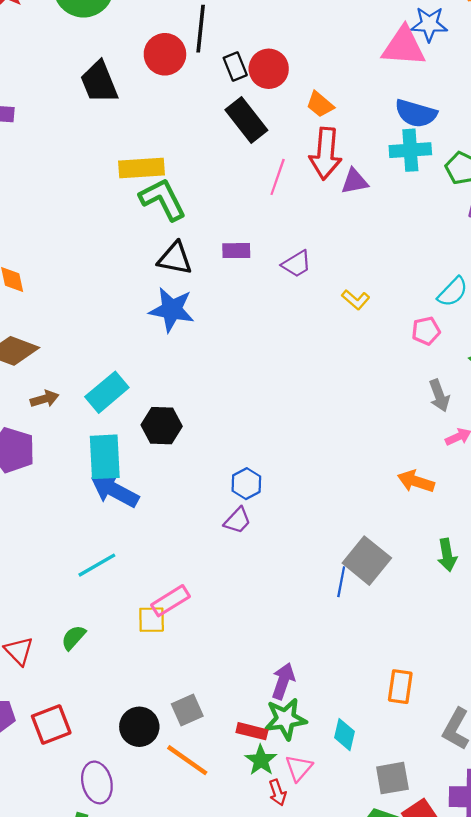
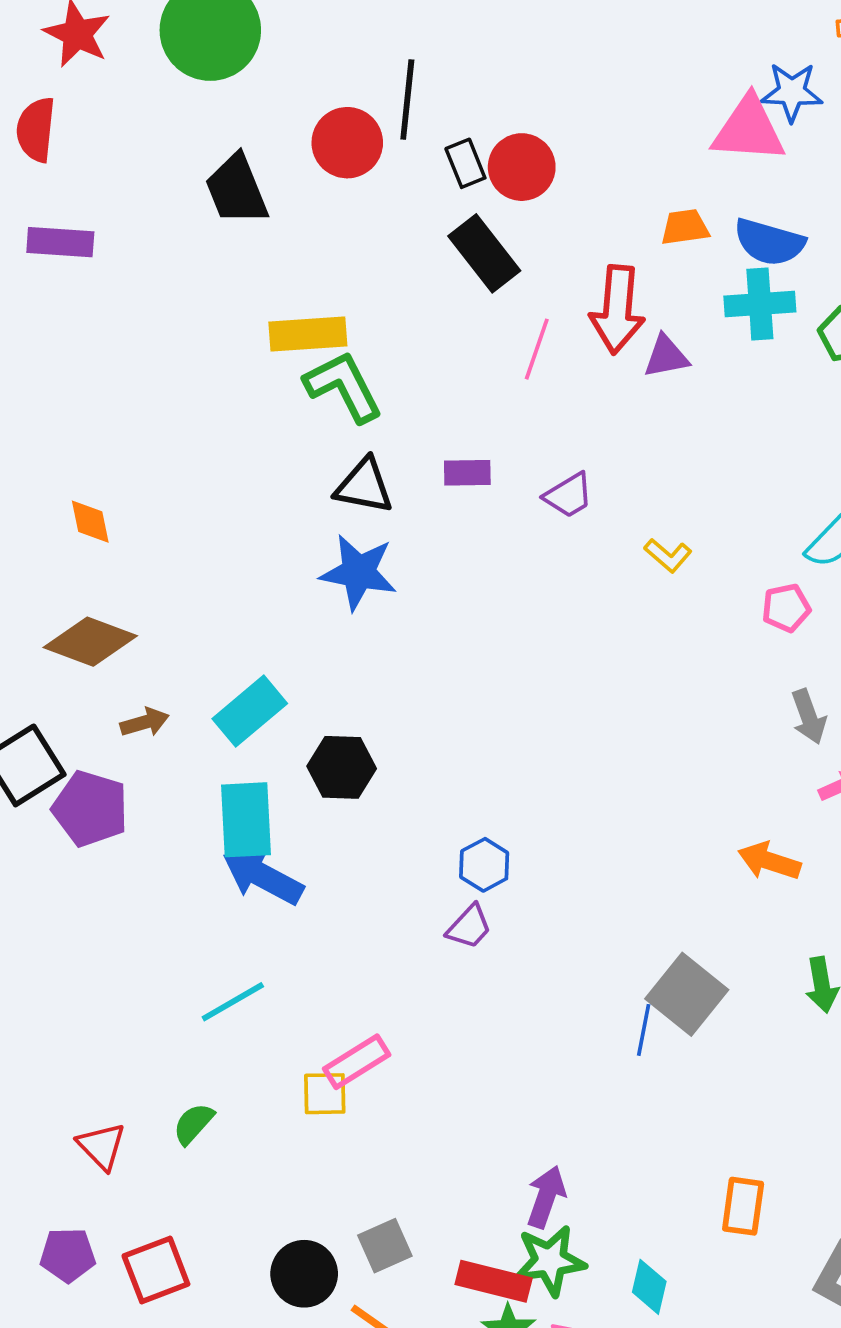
orange trapezoid: (320, 104) -> (685, 227), moved, turned 132
red rectangle: (252, 731) -> (494, 1281), size x1.4

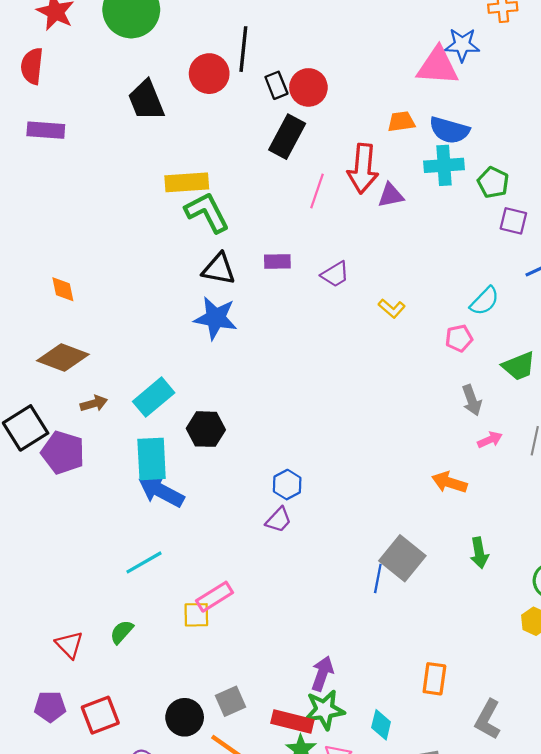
black rectangle: (484, 253) -> (287, 137), turned 66

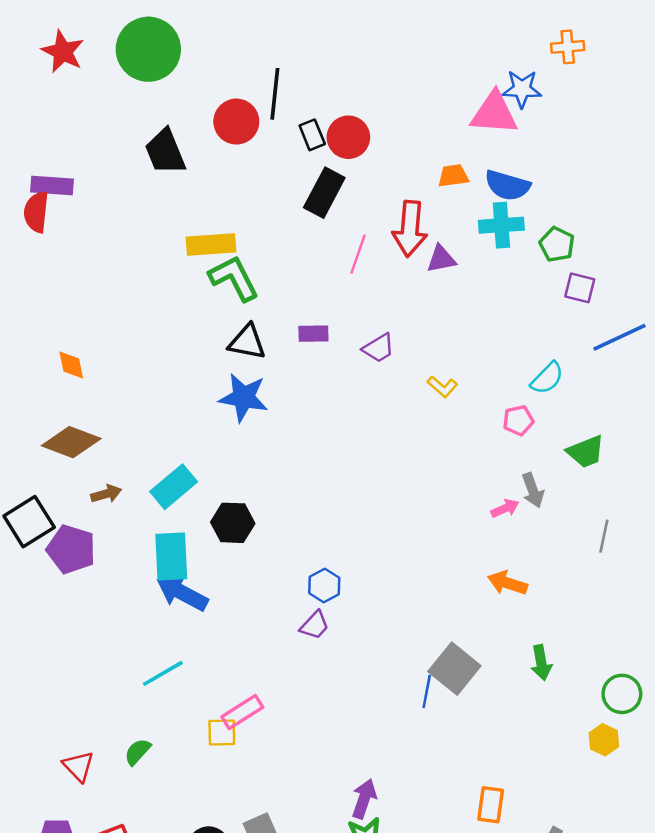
red semicircle: (32, 66) -> (36, 212), moved
pink arrow: (490, 440) -> (505, 508), moved

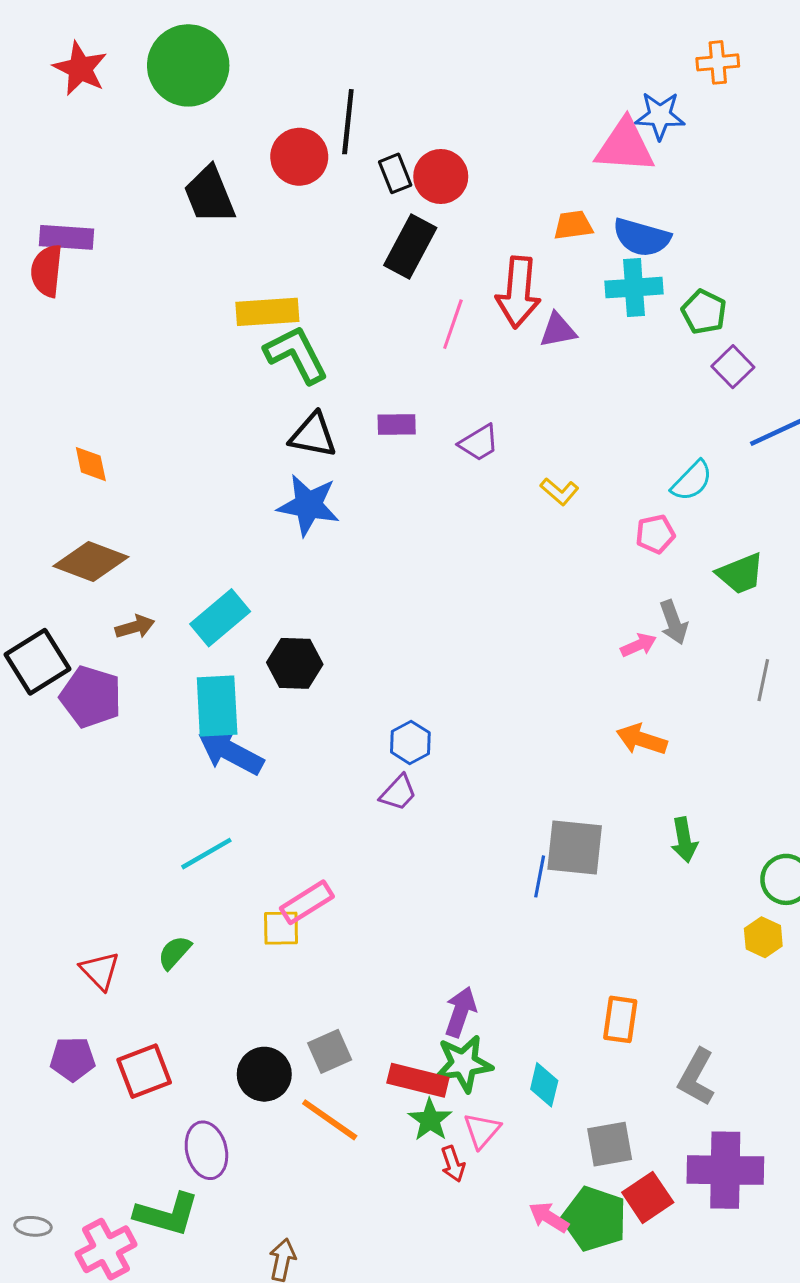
purple square: (580, 288) -> (733, 367), turned 32
gray square: (454, 669) -> (575, 847), turned -33

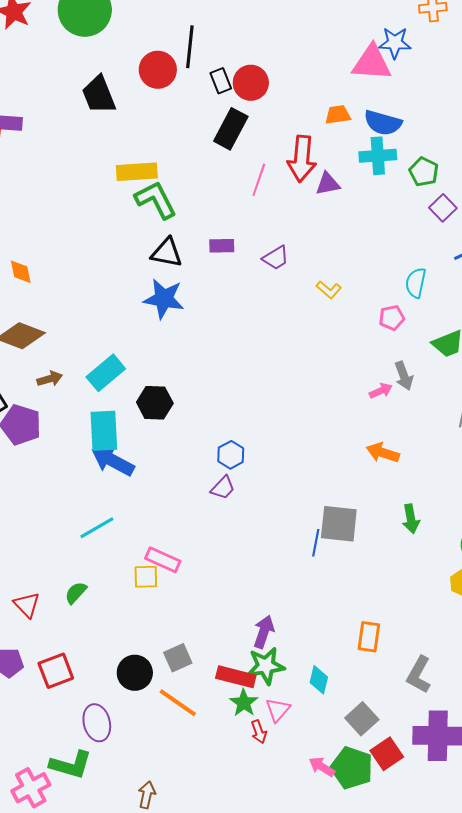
cyan semicircle: (692, 481) -> (416, 283), turned 148
pink rectangle: (307, 902) -> (163, 560), turned 56
gray square: (610, 1144) -> (362, 719), turned -32

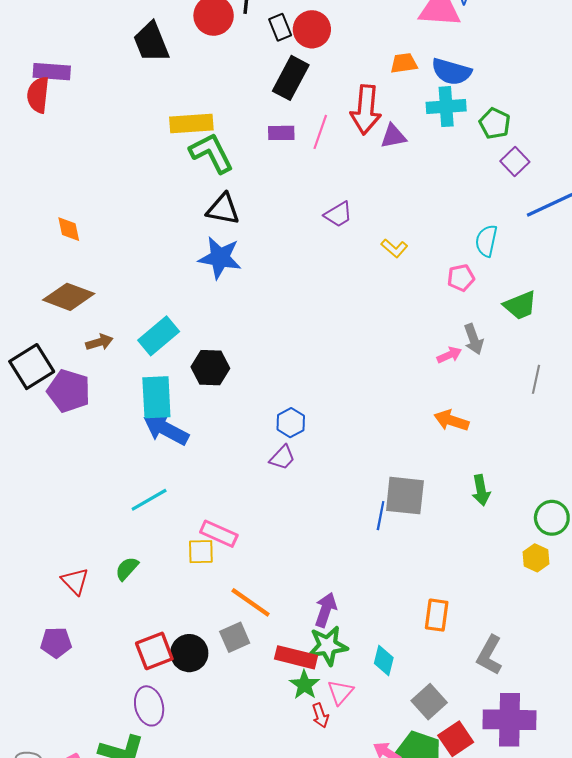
purple rectangle: (222, 246) -> (281, 133), moved
red square: (56, 671) -> (154, 651), moved
orange line: (178, 703) -> (251, 602), moved

